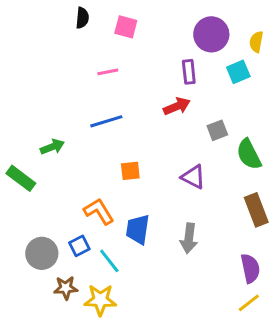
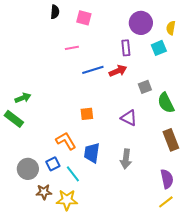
blue line: (106, 121) -> (93, 70), moved
green arrow: (52, 147) -> (23, 98), moved

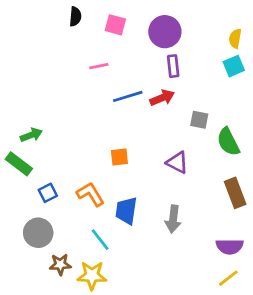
purple circle: (141, 23) -> (165, 32), moved
cyan square: (159, 48) -> (234, 66), moved
gray square: (145, 87) -> (199, 120), turned 32
blue square: (53, 164) -> (48, 193), moved
purple semicircle: (167, 179) -> (230, 247), turned 102

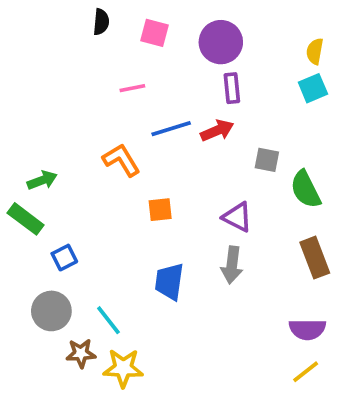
orange L-shape: (91, 194) -> (121, 160), moved
gray arrow: (173, 219) -> (232, 265), moved
cyan line: (100, 240) -> (108, 320), moved

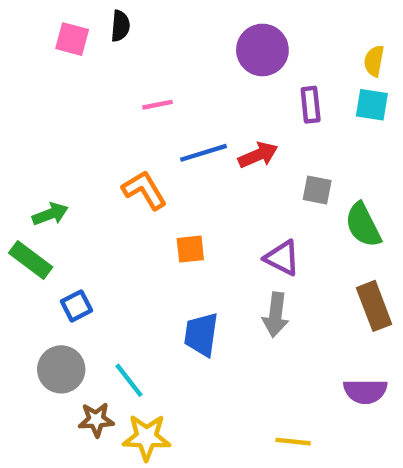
pink square: (155, 33) -> (72, 39), moved
purple rectangle: (232, 88) -> (311, 105), moved
cyan square: (313, 88) -> (372, 105), turned 32
yellow line: (306, 372) -> (293, 442), moved, turned 44

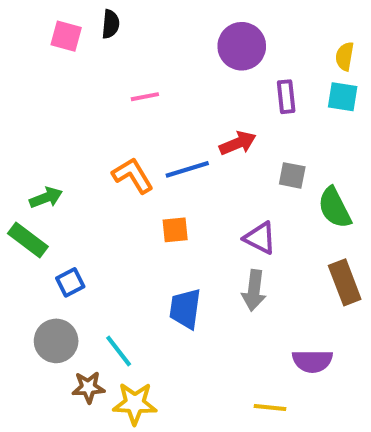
blue line: (203, 153) -> (187, 169), moved
purple semicircle: (365, 391) -> (312, 361), moved

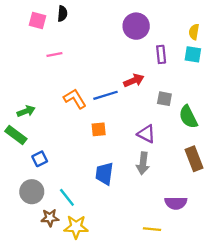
pink line: (145, 97) -> (54, 54), moved

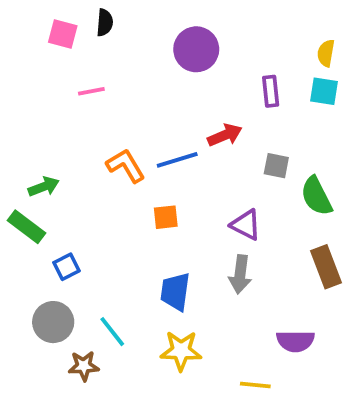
purple circle: (136, 26) -> (196, 49), moved
yellow star: (76, 227) -> (181, 351), moved

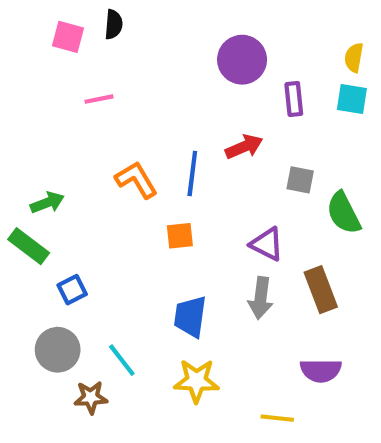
purple circle: (196, 49) -> (242, 60), moved
blue line: (177, 160) -> (192, 174), turned -66
brown rectangle: (326, 267) -> (321, 290), moved

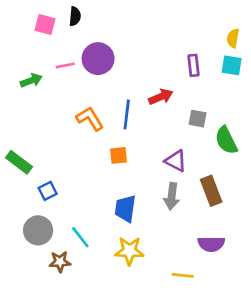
purple circle: (242, 60) -> (98, 59), moved
green arrow: (47, 203) -> (31, 80), moved

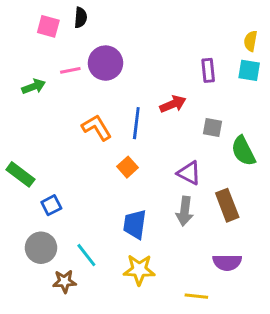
orange square: (119, 155) -> (127, 167), turned -36

